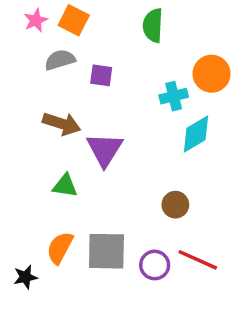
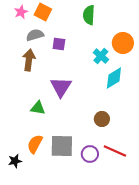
cyan cross: (174, 96) -> (101, 56), turned -35
brown arrow: (62, 124) -> (29, 60), moved, turned -100

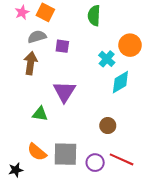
orange semicircle: (35, 144) -> (37, 152), turned -78

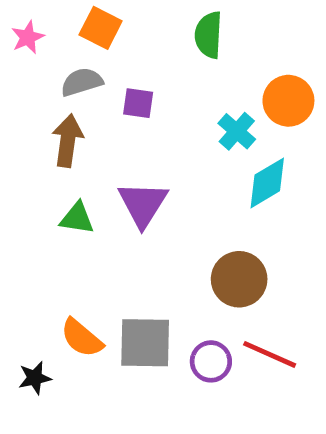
pink star: (22, 12) -> (28, 37), moved
green triangle: (40, 114) -> (77, 218), moved
brown circle: (108, 126) -> (239, 279), size x1.5

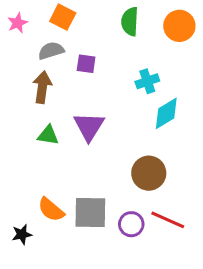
orange circle: (288, 101) -> (179, 26), moved
cyan cross: (237, 131) -> (147, 81), turned 30

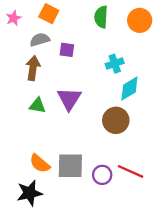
brown circle: (149, 173) -> (116, 120), moved
black star: (22, 234) -> (29, 193), moved, size x1.6

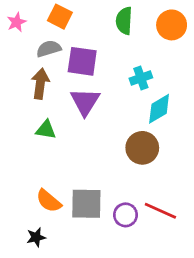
purple square: (67, 50) -> (82, 61), size x1.6
purple triangle: (69, 99) -> (85, 102), moved
black star: (29, 193) -> (36, 237), size x0.6

